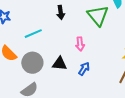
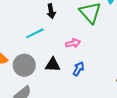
cyan line: (33, 34) -> (35, 33), moved
pink arrow: (80, 44) -> (73, 43), turned -96

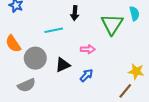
black triangle: (53, 65) -> (63, 65), turned -42

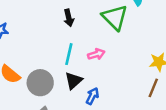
cyan line: (54, 30) -> (69, 54), moved, turned -48
blue arrow: (86, 75) -> (92, 96), moved

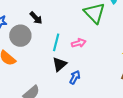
black arrow: (69, 18) -> (36, 18), moved, turned -32
gray circle: (40, 83) -> (20, 36), moved

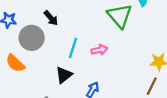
black triangle: (60, 64) -> (64, 75), moved

